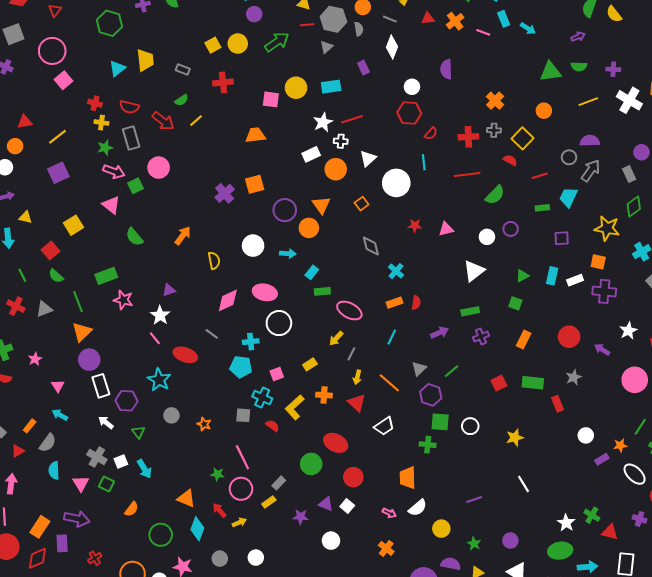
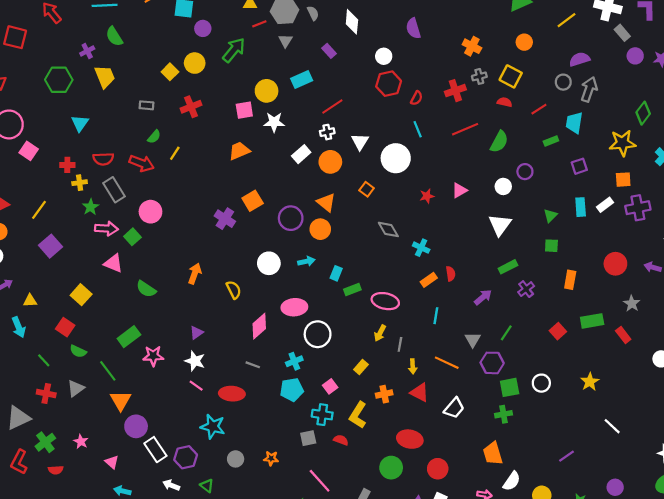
yellow trapezoid: (145, 60) -> (105, 77), moved
white star: (323, 122) -> (274, 122), moved, turned -30
gray rectangle: (629, 174) -> (622, 33), moved

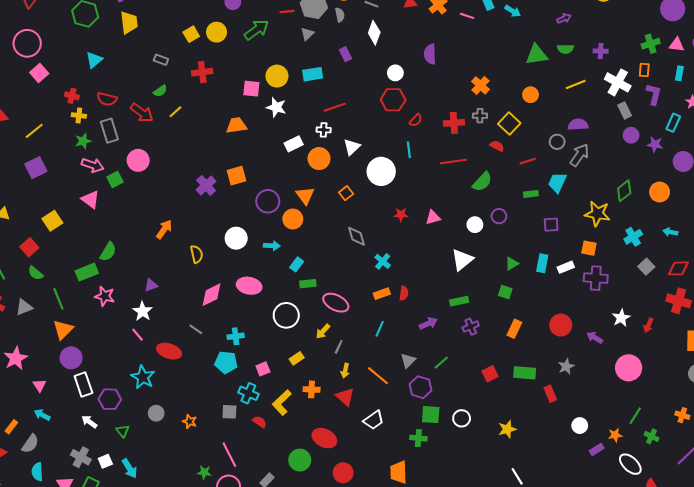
green semicircle: (146, 289) -> (108, 252), moved, turned -108
white circle: (318, 334) -> (286, 315), moved
pink star: (81, 442) -> (16, 358), size x1.6

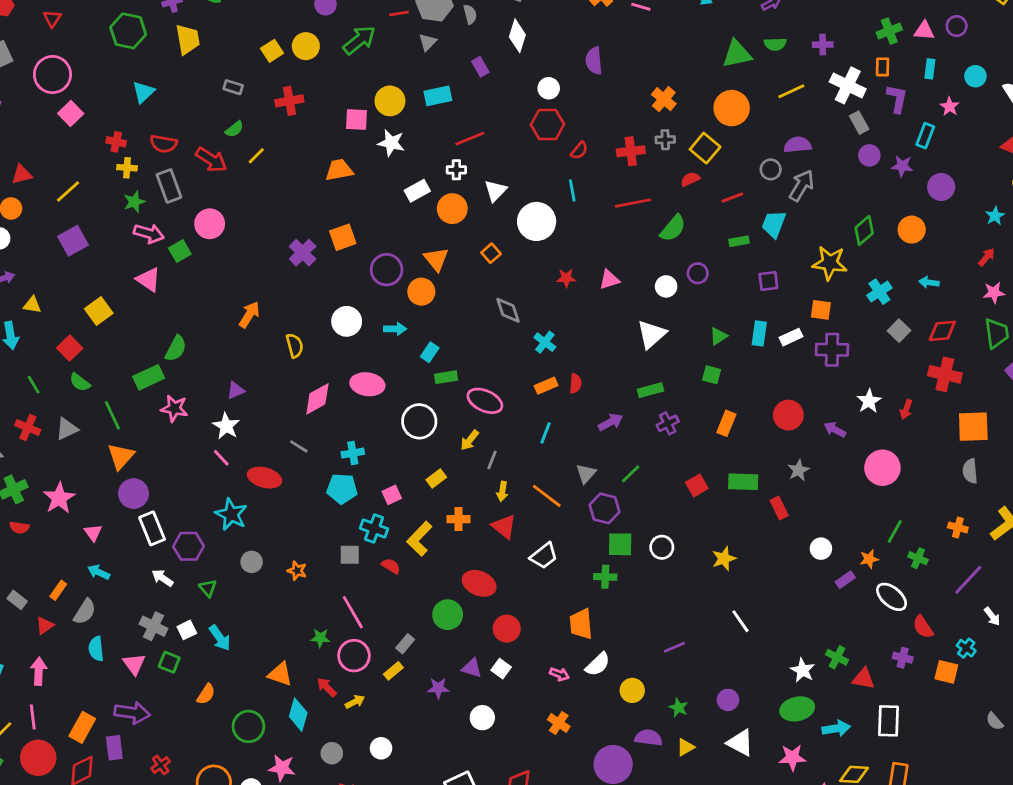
orange circle: (531, 95) -> (732, 108), size x1.6
red semicircle: (497, 146) -> (690, 179), turned -48

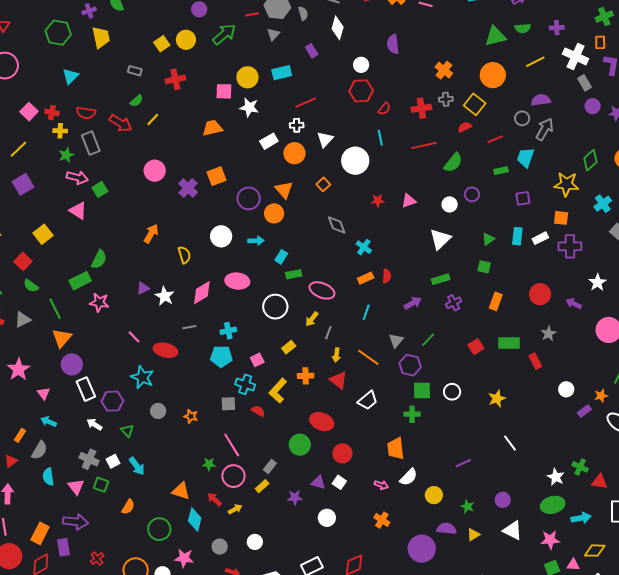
pink square: (71, 114) -> (29, 112), moved
pink circle: (210, 224) -> (155, 171), moved
white star: (226, 426) -> (165, 296), moved
gray line: (299, 446) -> (189, 327), turned -40

